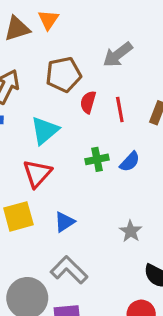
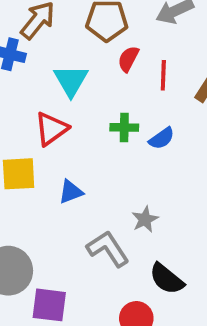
cyan triangle: (45, 130) -> (71, 81), turned -32
gray L-shape: (69, 270) -> (108, 249), moved

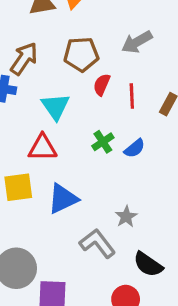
green cross: (124, 127) -> (103, 142), turned -30
red triangle: (51, 129) -> (42, 148), turned 40
blue triangle: (71, 192) -> (63, 199), size x1.5

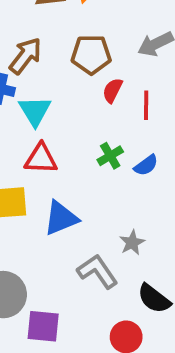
cyan triangle: (55, 107) -> (35, 111), moved

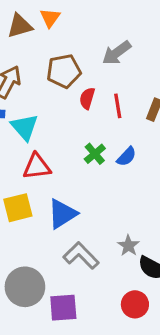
gray star: (132, 243) -> (128, 246), moved
gray L-shape: (97, 271) -> (81, 256), moved

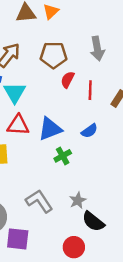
gray arrow: (117, 53) -> (97, 49), turned -75
green cross: (95, 154) -> (63, 156), moved
blue triangle: (62, 214) -> (50, 129), moved

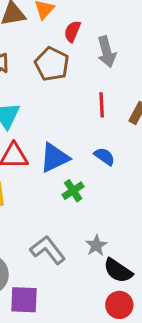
brown pentagon: (53, 55) -> (52, 64), turned 30
red semicircle: (68, 80) -> (72, 31), moved
blue semicircle: (89, 131) -> (104, 156), turned -105
red circle: (74, 247) -> (119, 305), moved

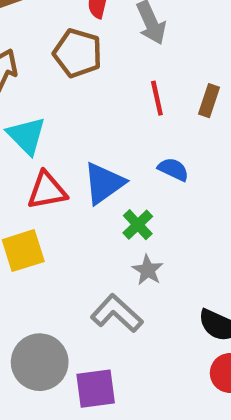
gray star: (96, 245) -> (148, 270), moved

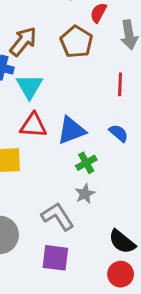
purple square: (96, 389) -> (55, 258), moved

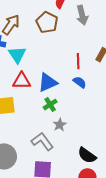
red line: (120, 84) -> (78, 61), moved
green cross: (86, 163) -> (50, 105), moved

